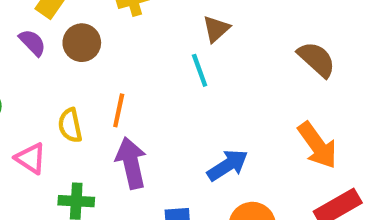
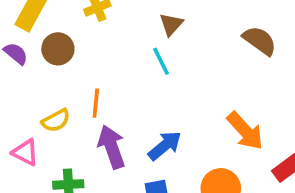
yellow semicircle: (70, 125) -> (56, 121), turned -100
orange arrow: (317, 145) -> (245, 131), moved
blue arrow: (228, 165) -> (165, 146), moved

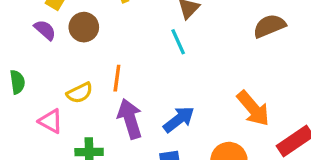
brown semicircle: (260, 41) -> (269, 26), turned -60

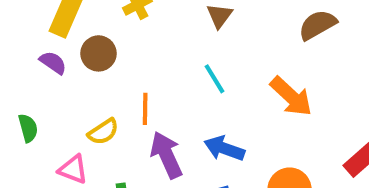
cyan line: (178, 42) -> (214, 79), moved
orange arrow: (253, 108) -> (291, 96), moved
blue arrow: (179, 119) -> (224, 148), turned -116

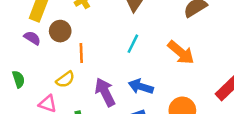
cyan line: (214, 79) -> (133, 44), turned 60
orange line: (145, 109) -> (81, 53), moved

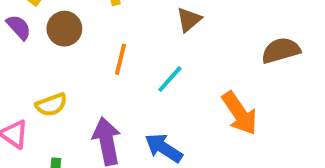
orange line: (81, 53) -> (120, 59), moved

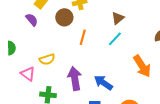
brown circle: (64, 29) -> (64, 17), moved
cyan line: (170, 79) -> (115, 39), moved

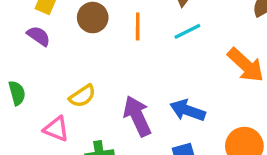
orange line: (83, 37) -> (138, 26), moved
cyan line: (115, 39) -> (187, 31), turned 35

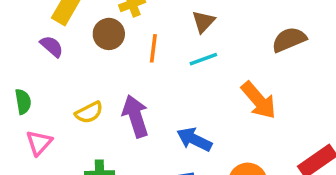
purple arrow: (137, 116) -> (135, 116), moved
pink triangle: (56, 129) -> (39, 143), moved, turned 44

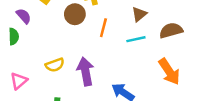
brown semicircle: (289, 40) -> (171, 31), moved
purple semicircle: (52, 46) -> (24, 16), moved
green semicircle: (23, 102) -> (14, 36), moved

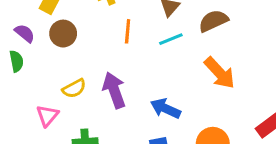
brown circle: (75, 14) -> (63, 34), moved
pink triangle: (19, 81) -> (47, 115), moved

